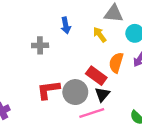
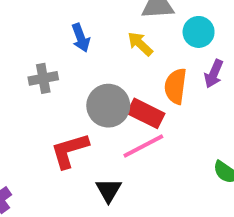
gray circle: (75, 92) -> (108, 106), moved
black triangle: (102, 94) -> (108, 190), moved
pink line: (92, 113) -> (143, 146), moved

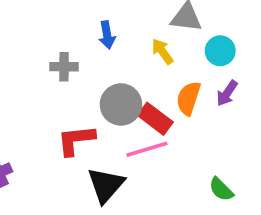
black triangle: (108, 190) -> (106, 185), size x1.5

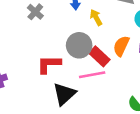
yellow arrow: (162, 51) -> (96, 17), moved
gray cross: (64, 67) -> (35, 12), moved, turned 35

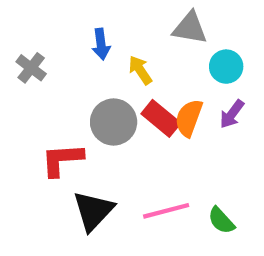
red rectangle: (99, 56) -> (161, 118), moved
pink line: (92, 75) -> (166, 211), moved

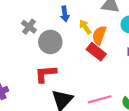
orange semicircle: (189, 118) -> (99, 35), moved
gray circle: (114, 122) -> (50, 42), moved

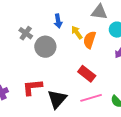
red rectangle: (96, 52) -> (87, 74), moved
red L-shape: (46, 74) -> (32, 87), moved

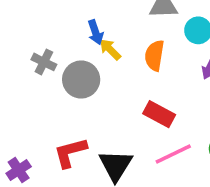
yellow arrow: (77, 32) -> (110, 49), moved

